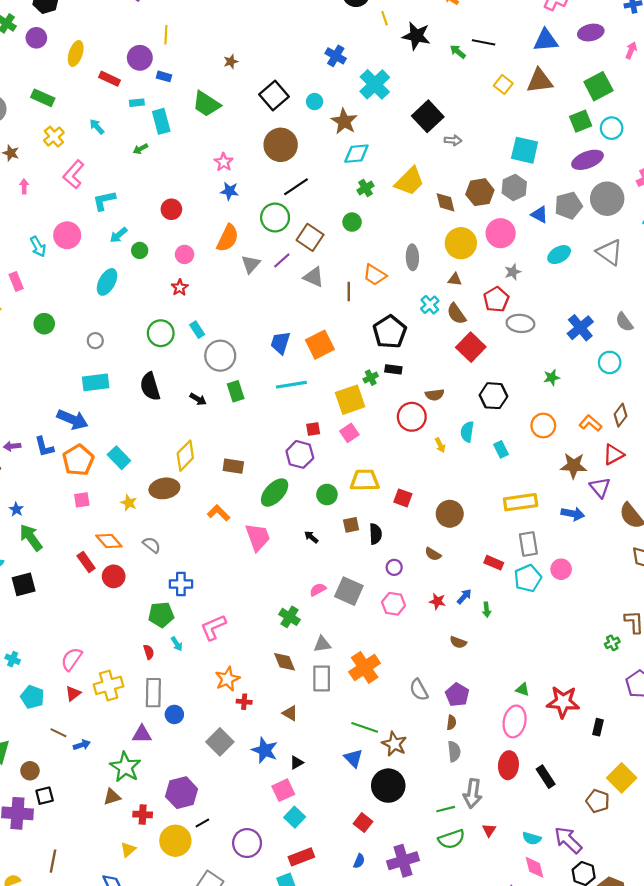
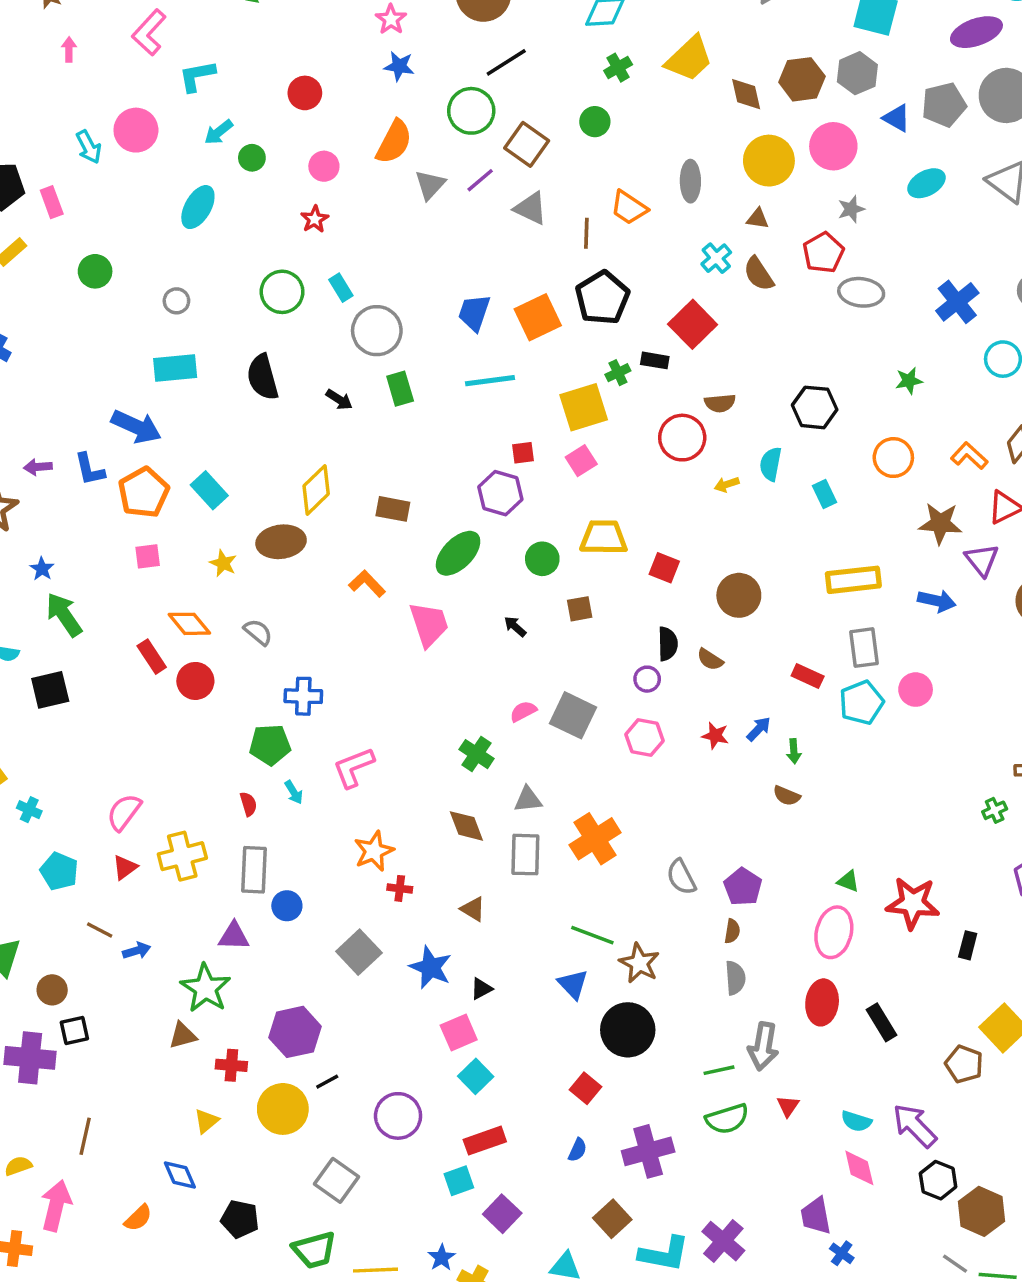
black pentagon: (390, 332) -> (602, 298), moved
red square: (471, 347) -> (693, 324), moved
yellow arrow: (440, 445) -> (727, 484), turned 96
black semicircle: (375, 534) -> (668, 644), moved
brown semicircle: (458, 642) -> (787, 796), moved

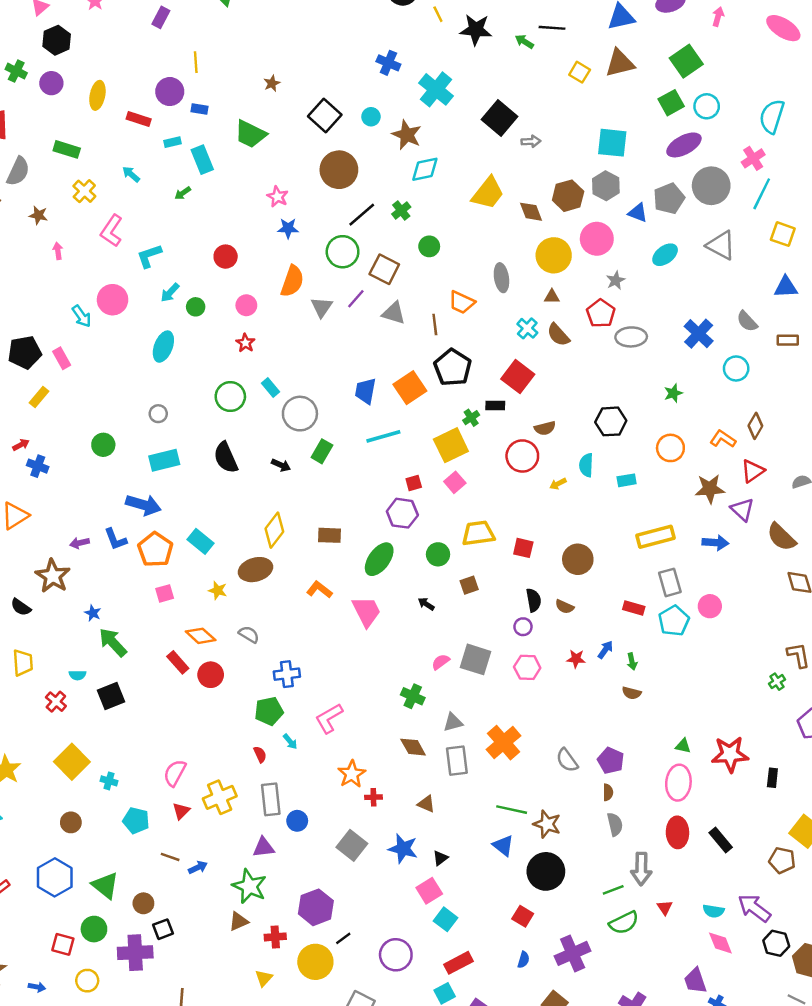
green cross: (618, 68) -> (401, 211), moved
green circle: (95, 271) -> (103, 445), moved
green rectangle: (400, 389) -> (322, 451), turned 55
cyan rectangle: (824, 494) -> (627, 480), turned -66

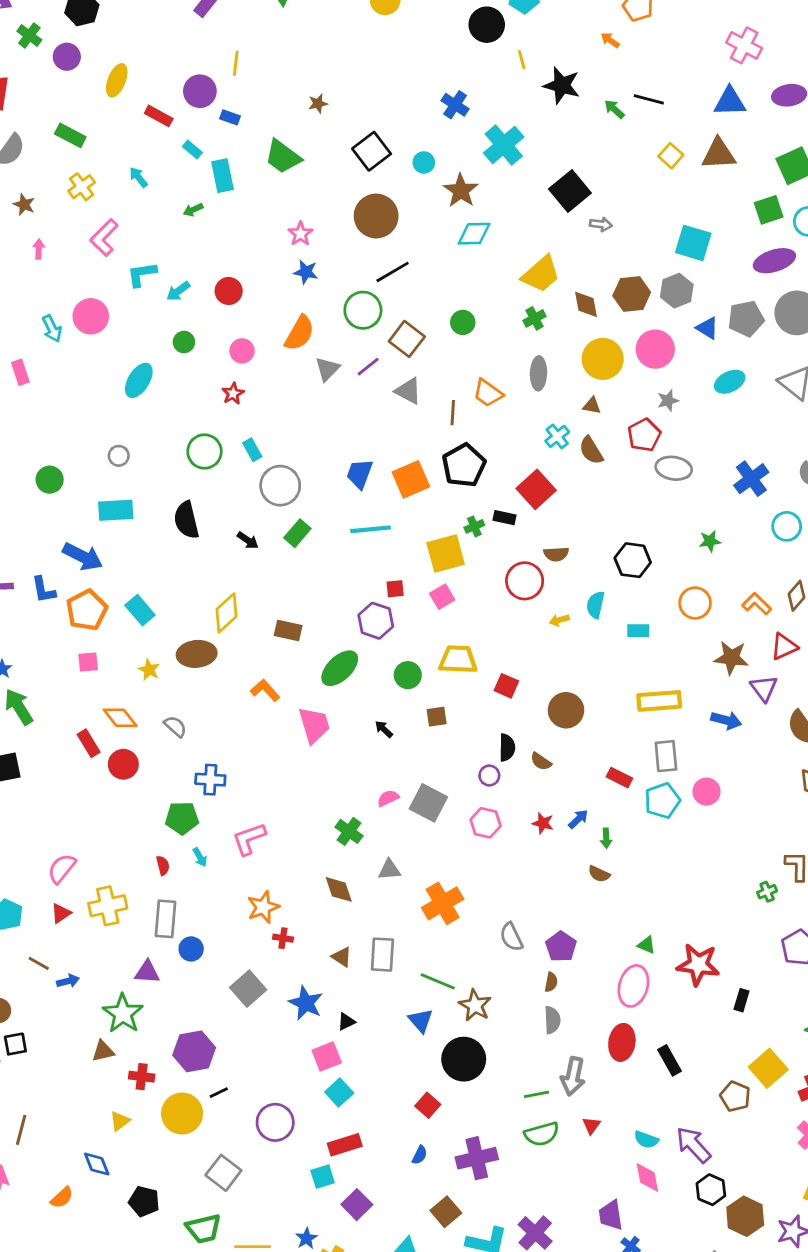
cyan rectangle: (173, 142) -> (192, 149), turned 42
green cross: (401, 211) -> (535, 318), moved
cyan arrow: (170, 293) -> (178, 291), moved
gray rectangle: (457, 761) -> (382, 955), moved

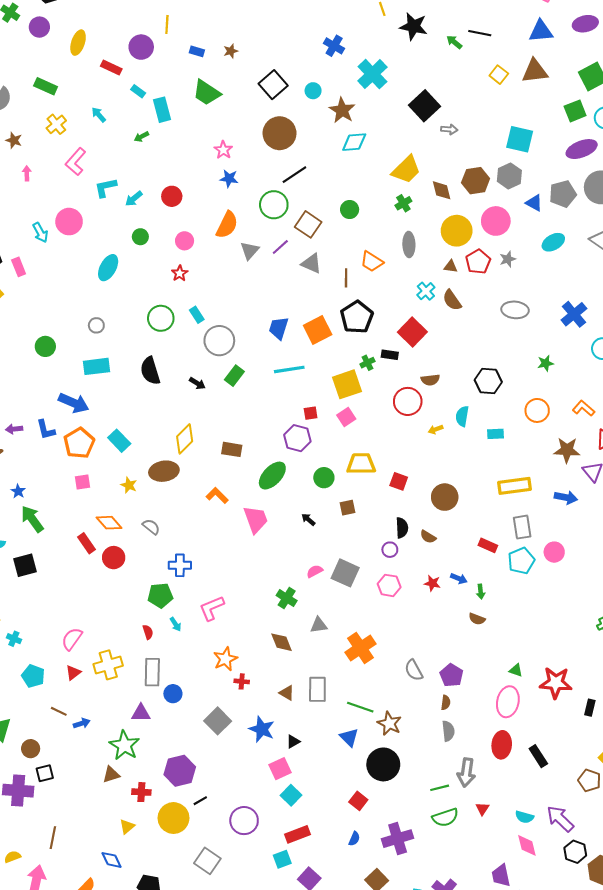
blue rectangle: (230, 117) -> (197, 51), moved
red pentagon: (644, 435) -> (478, 262), moved
blue arrow: (578, 819) -> (459, 578), turned 70

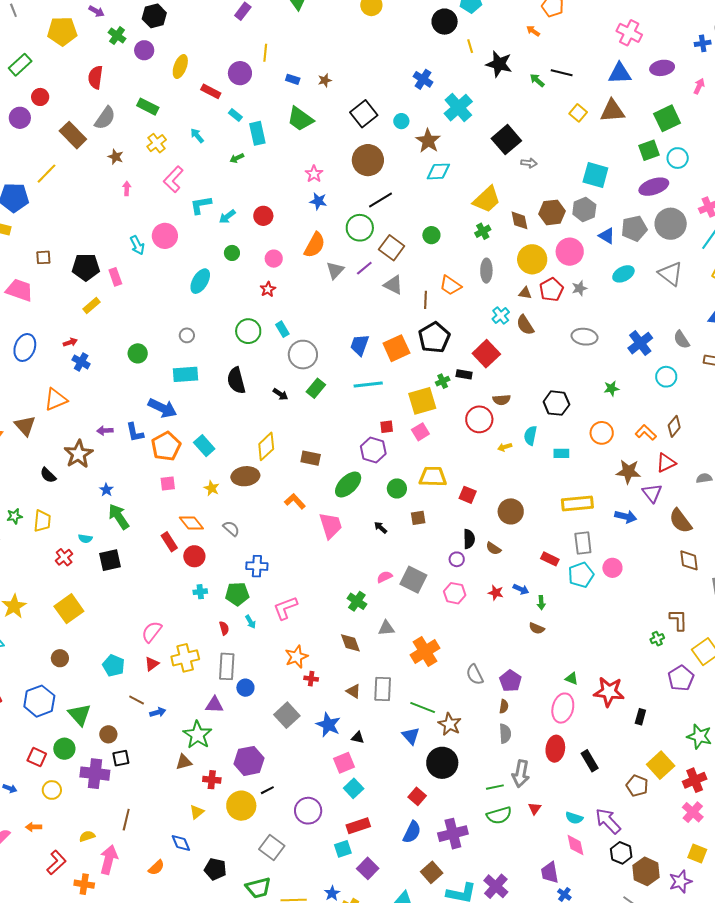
cyan cross: (14, 639) -> (200, 592), moved, turned -32
black triangle: (293, 742) -> (358, 738), turned 40
blue semicircle: (354, 839) -> (412, 832), size x1.6

